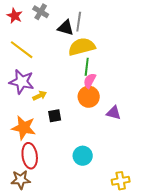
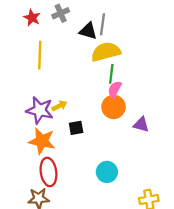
gray cross: (41, 12) -> (61, 13), turned 35
yellow line: (22, 50) -> (40, 55), turned 55
purple star: (22, 82) -> (40, 110), moved

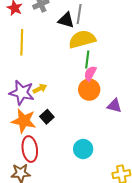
black square: (76, 128) -> (47, 117), moved, turned -32

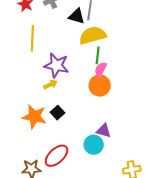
purple star: (22, 93) -> (56, 65), moved
purple triangle: (114, 106) -> (104, 131), moved
red ellipse: (30, 149) -> (56, 156), moved, turned 55

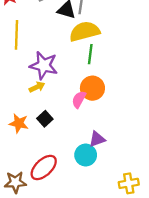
pink semicircle: (101, 69) -> (79, 99), moved
orange star: (34, 117) -> (19, 123), size x0.7
purple triangle: (104, 131) -> (97, 139), turned -35

